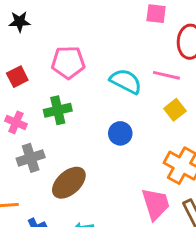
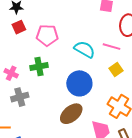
red square: (17, 77) -> (19, 27), moved
blue circle: (120, 133) -> (79, 83), size x1.6
brown ellipse: (69, 183) -> (71, 114), moved

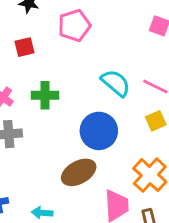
red square: (19, 27) -> (25, 47), moved
pink pentagon: (47, 35) -> (74, 25), moved, turned -30

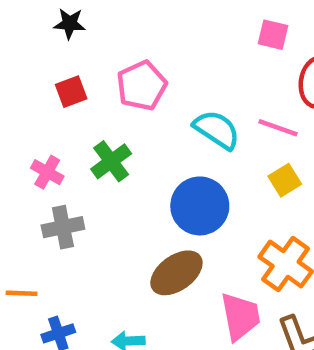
pink pentagon: (74, 25) -> (142, 86), moved
green cross: (45, 95) -> (111, 161), turned -30

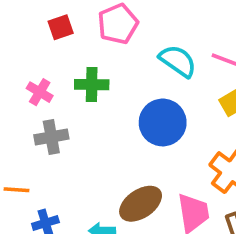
green cross: (111, 161) -> (92, 85), turned 36
brown ellipse: (176, 273) -> (141, 204), moved

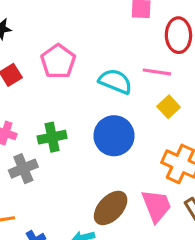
green cross: (92, 85) -> (52, 137), moved

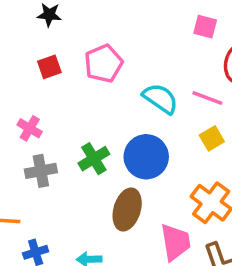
green cross: (52, 137) -> (94, 159), moved, turned -32
brown ellipse: (111, 208) -> (127, 209), moved, turned -39

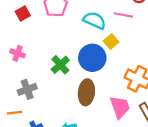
yellow square: (212, 138) -> (111, 41), moved
gray cross: (41, 171) -> (27, 89), moved

